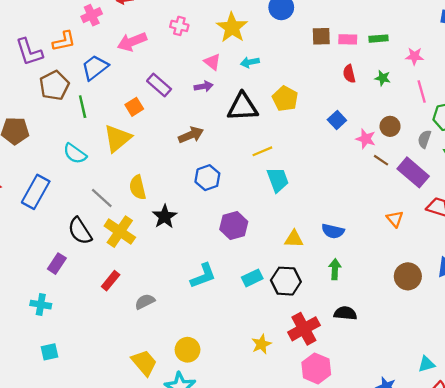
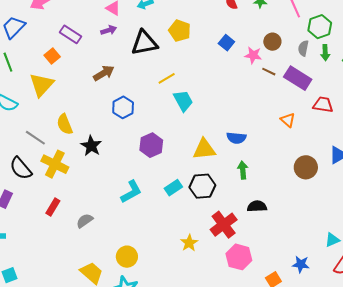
yellow triangle: (294, 239) -> (204, 149), size x1.4

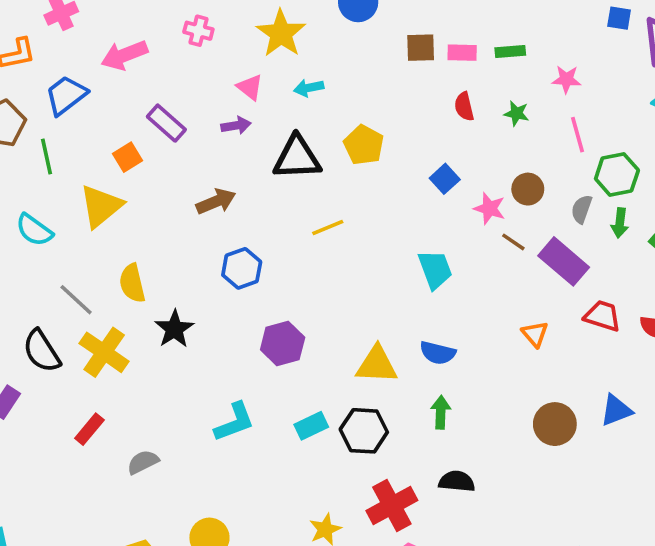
cyan trapezoid: (183, 101) -> (435, 269), moved

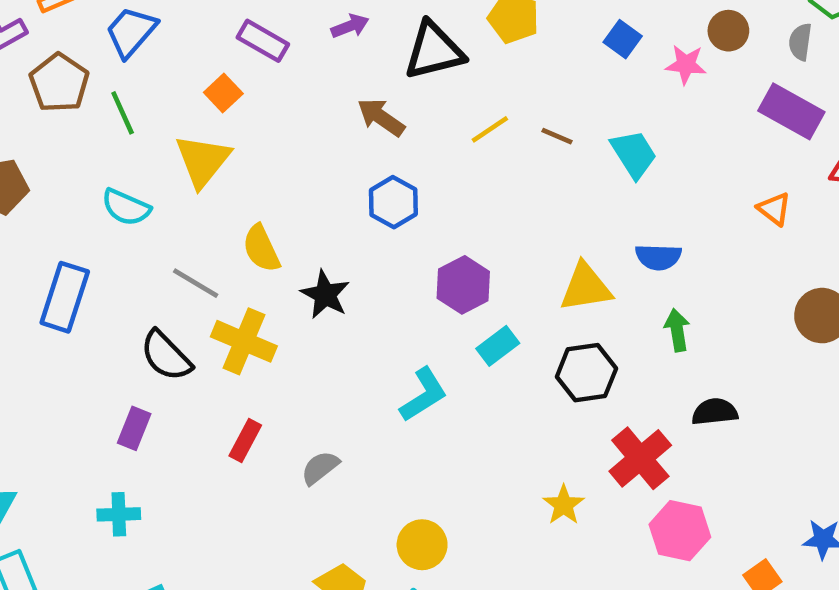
brown arrow: (216, 201) -> (381, 117), moved, turned -111
brown line: (513, 242) -> (557, 136), moved
cyan rectangle: (311, 426) -> (498, 346), moved

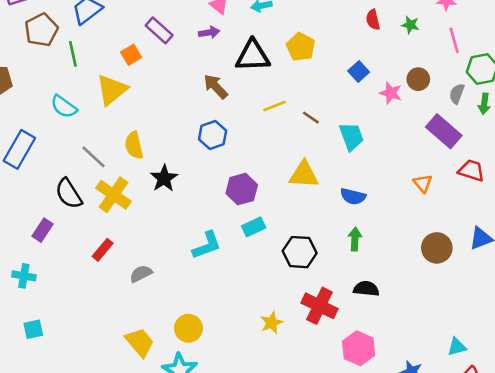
yellow triangle: (586, 287) -> (304, 175), moved
red cross: (640, 458) -> (320, 306), turned -36
pink hexagon: (680, 531) -> (359, 348), moved

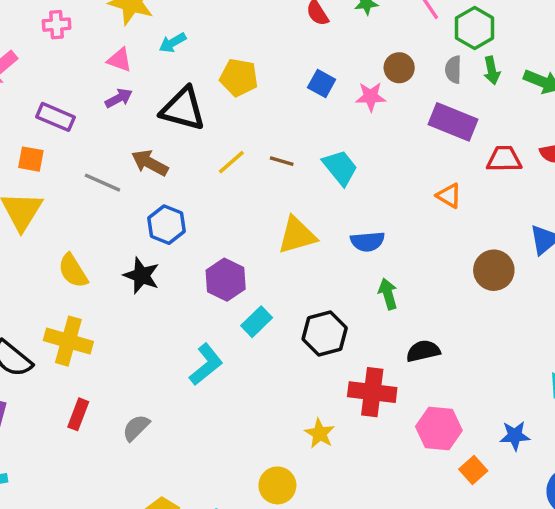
orange square: (131, 55) -> (31, 159), turned -30
black triangle: (253, 56) -> (183, 109), turned 36
gray line: (94, 157) -> (102, 183), moved
black star: (164, 178) -> (142, 276), moved
yellow circle: (188, 328) -> (277, 485), moved

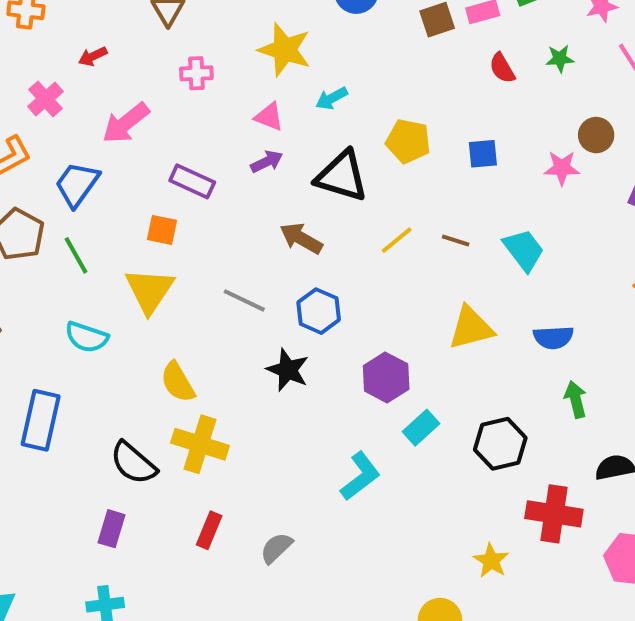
blue square: (322, 83) -> (483, 154), moved, turned -36
gray line: (102, 183) -> (244, 300), moved
yellow semicircle: (73, 271) -> (178, 382), moved

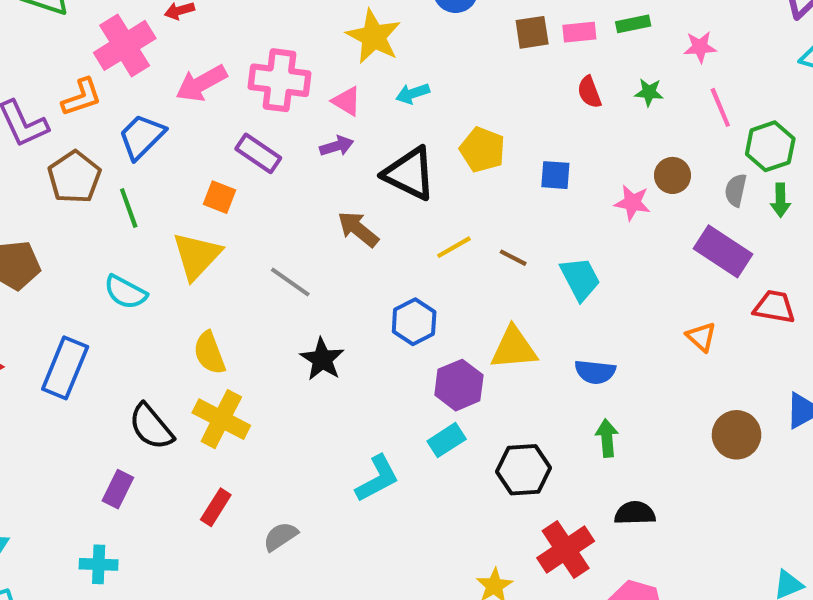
pink cross: (196, 73) -> (280, 80), moved, size x1.8
pink cross: (46, 99) -> (125, 45), size x1.6
blue hexagon: (319, 311) -> (414, 322), moved
purple hexagon: (386, 377) -> (459, 385), moved
red cross: (554, 514) -> (566, 549), turned 38

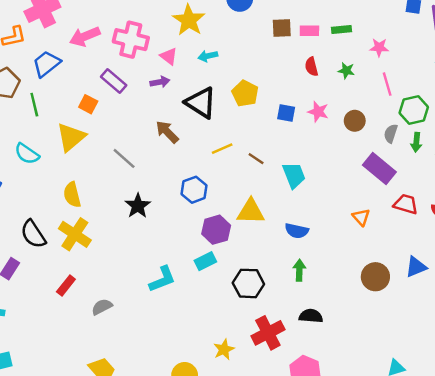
pink star: (632, 203) -> (318, 112), moved

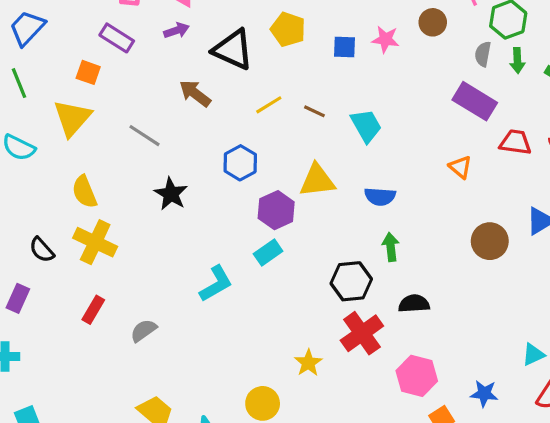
brown circle: (355, 121) -> (433, 22), moved
black semicircle: (33, 234) -> (42, 250), size x0.7
black hexagon: (248, 283) -> (351, 281), moved

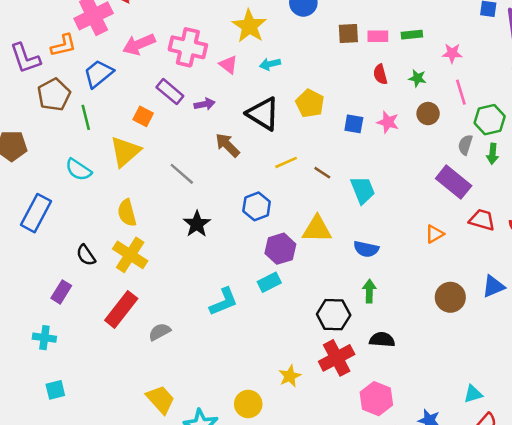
purple arrow: (176, 30) -> (205, 104), moved
orange triangle: (460, 167) -> (435, 234), turned 42
red rectangle: (93, 310) -> (121, 309), size x1.6

